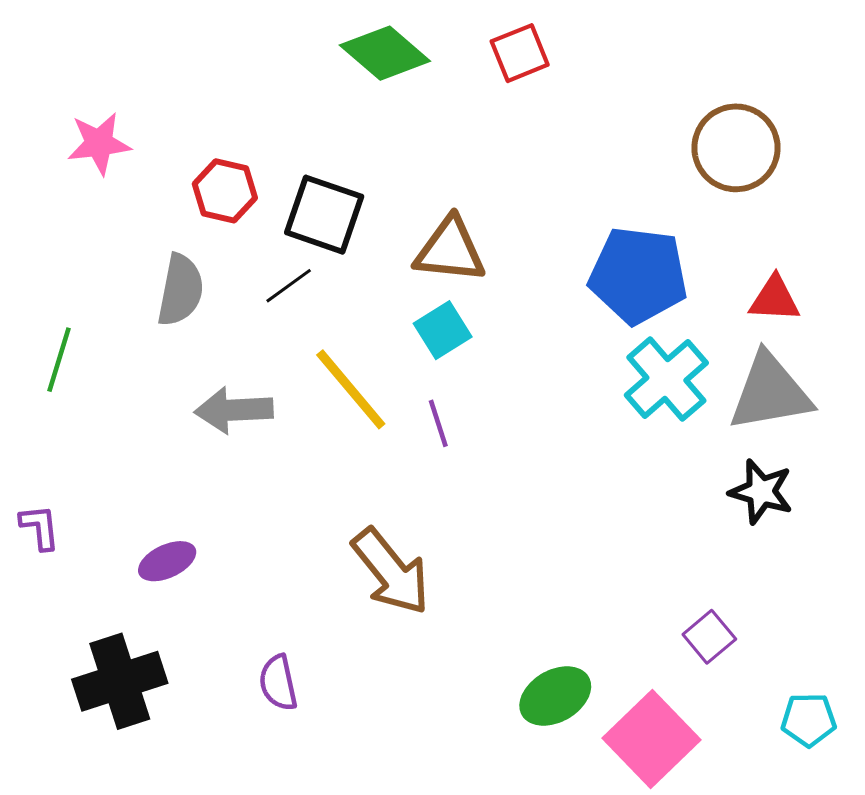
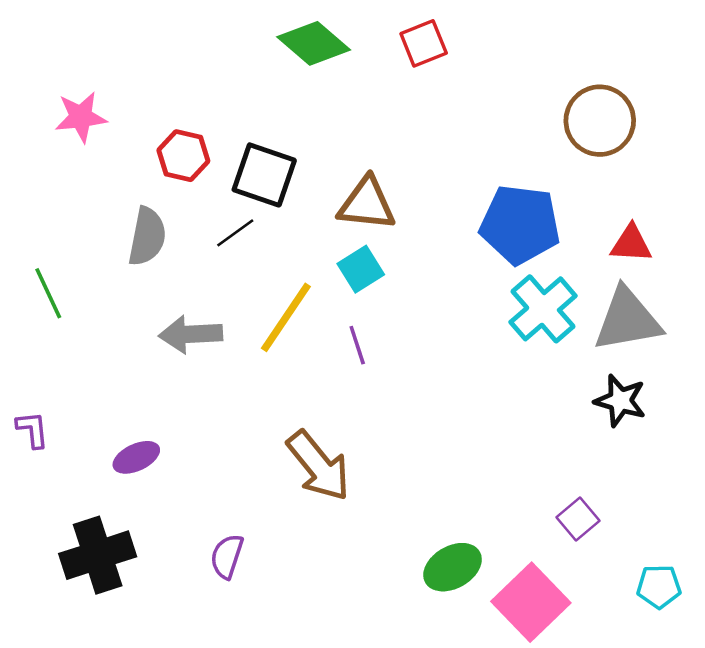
green line: (59, 360) -> (48, 293), turned -42
yellow line: (351, 389) -> (286, 317), turned 74
purple semicircle: (278, 683) -> (227, 556), turned 30

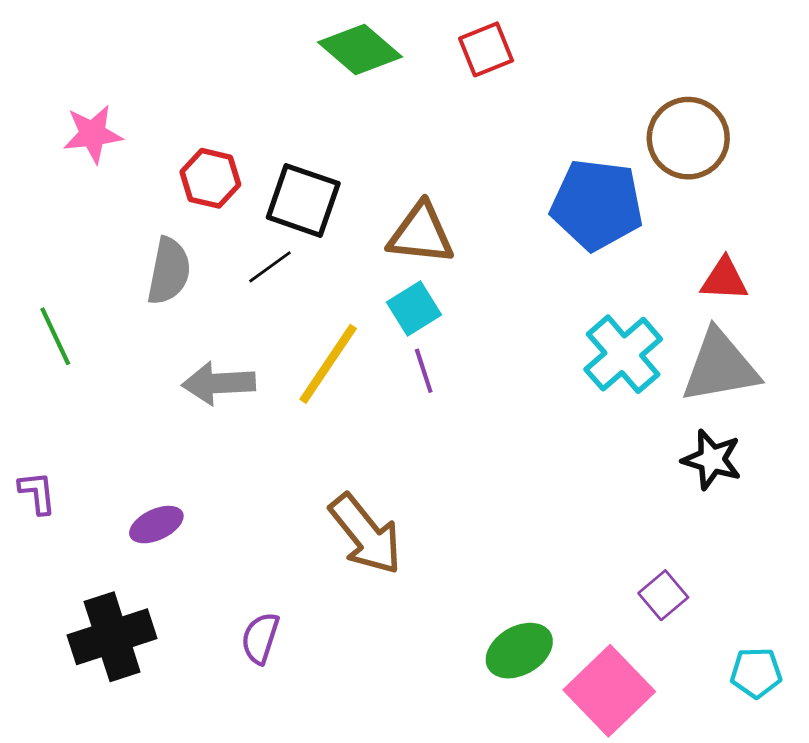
blue pentagon: (520, 224) -> (597, 205), moved
purple line: (357, 345) -> (424, 371), moved

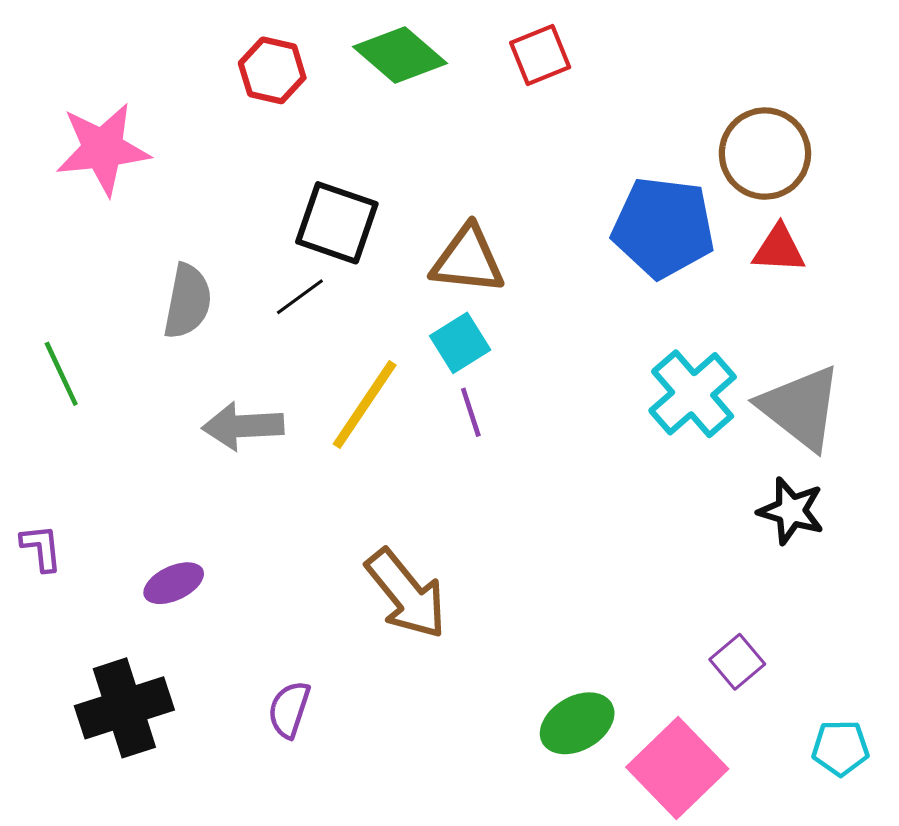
pink star: (93, 134) -> (103, 149), size x1.4
red hexagon: (210, 178) -> (272, 70), moved
red triangle: (724, 279) -> (779, 249), moved
gray triangle: (720, 367) -> (800, 408), turned 48

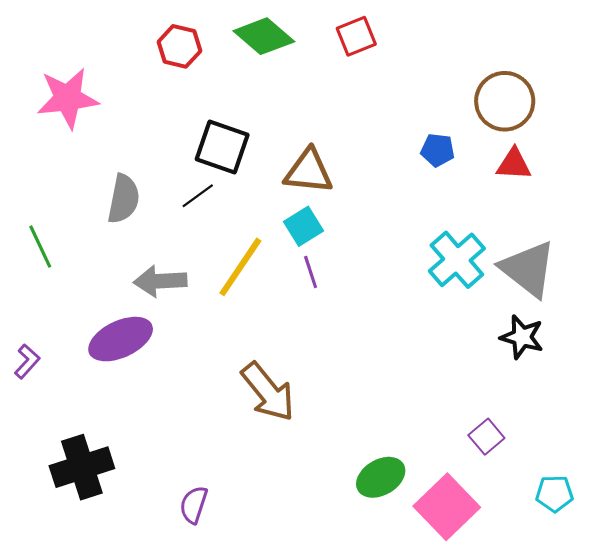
blue pentagon: (663, 227) -> (438, 150), size x0.5
purple L-shape: (41, 548) -> (27, 361), turned 48
purple ellipse: (174, 583) -> (121, 339), moved, size x1.6
purple semicircle: (289, 709) -> (194, 505), moved

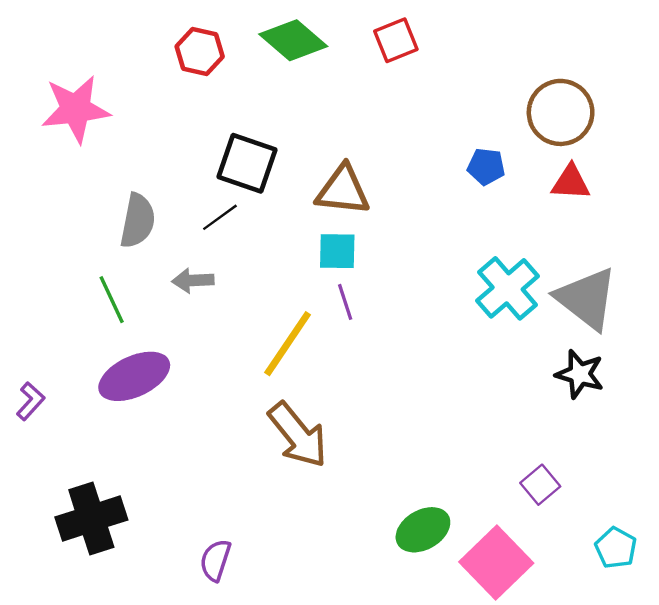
cyan square: (303, 226) -> (337, 251), turned 33
green line: (40, 247) -> (112, 300), moved
yellow line: (240, 267) -> (288, 344), moved
gray arrow: (160, 281) -> (193, 281), moved, size x0.7
cyan pentagon: (554, 494) -> (616, 548), turned 30

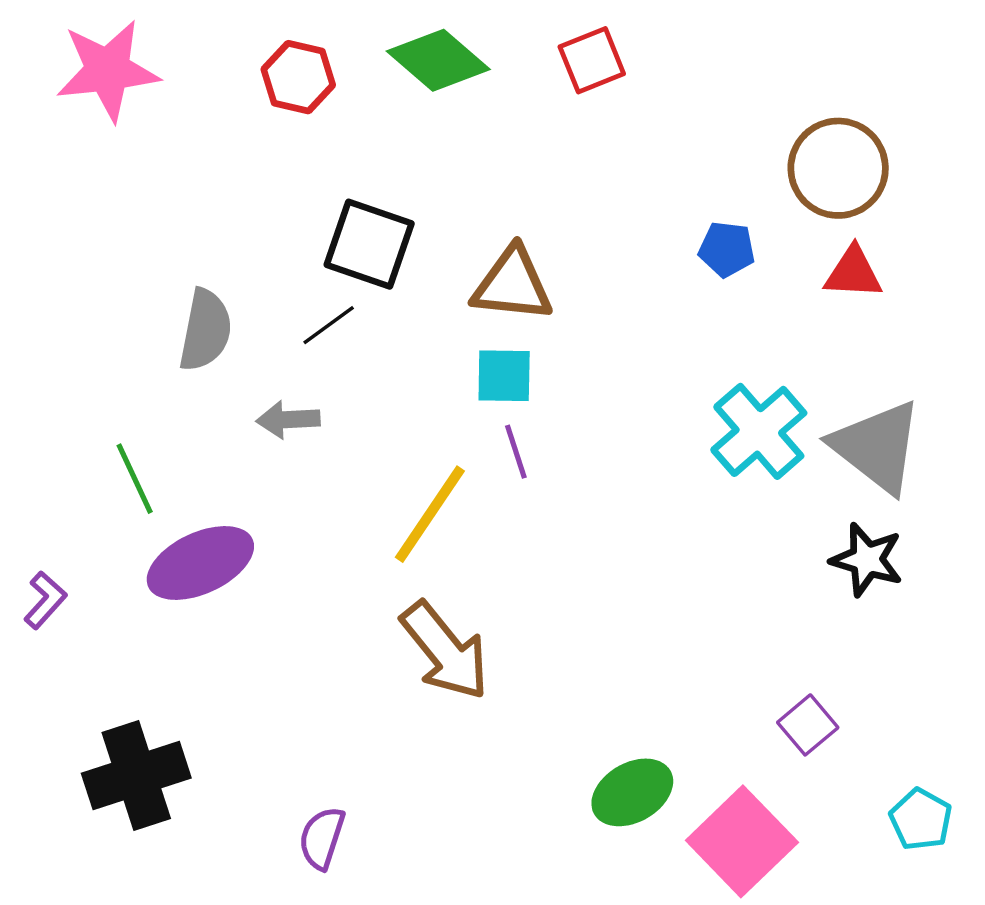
pink star: (76, 109) -> (108, 70), moved
green line: (112, 300) -> (135, 479), moved

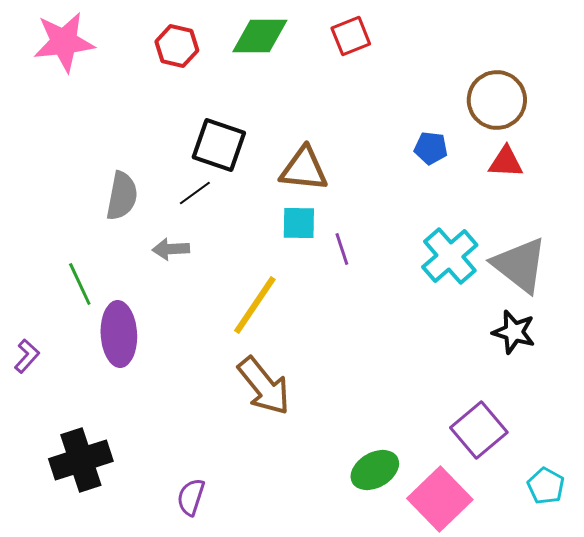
green diamond: (438, 60) -> (260, 36), turned -40
purple line: (516, 452) -> (342, 249), moved
purple ellipse: (200, 563) -> (119, 334), turned -68
purple square: (808, 725) -> (479, 430), size x1.6

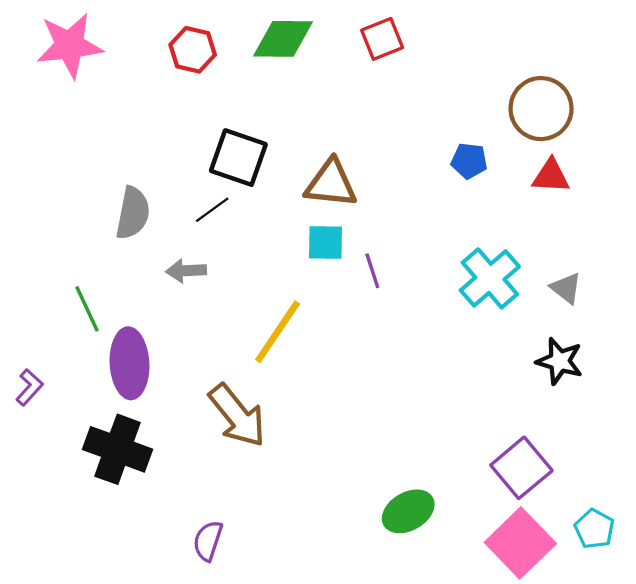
gray triangle: (520, 265) -> (566, 288), size x0.5
brown arrow: (264, 386) -> (237, 416), moved
black cross: (81, 460) -> (118, 449), moved, turned 38
pink square: (440, 499) -> (520, 543), moved

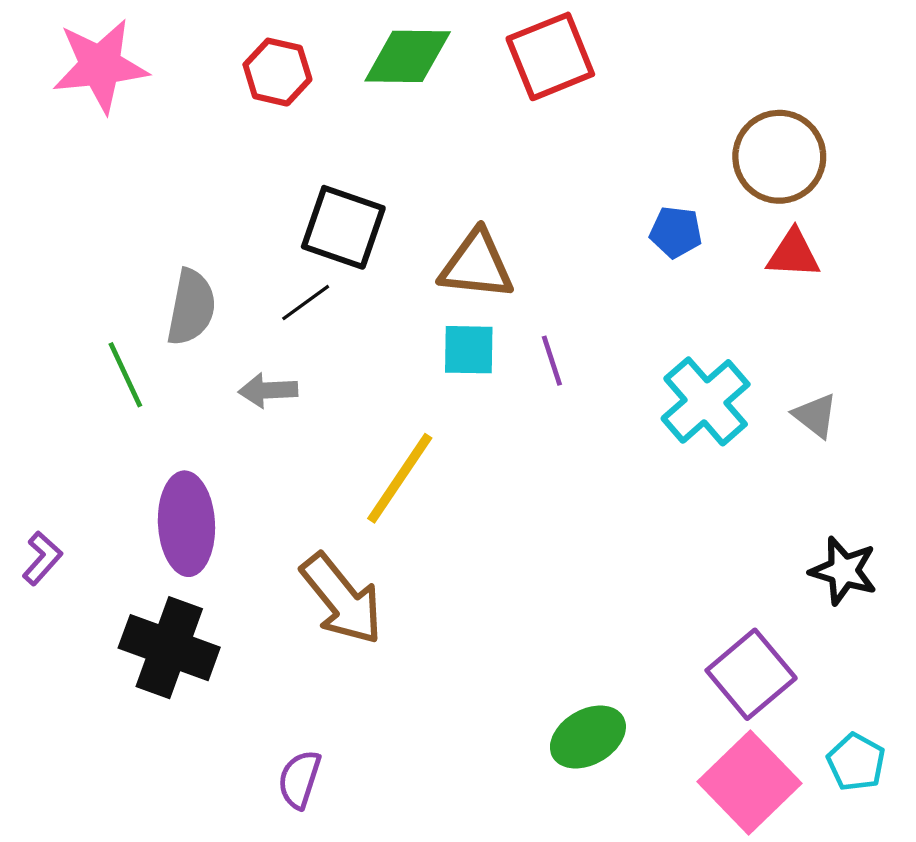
red square: (382, 39) -> (550, 56), size x1.4
purple line: (372, 271) -> (552, 361), moved
green line: (87, 309) -> (125, 375), moved
black star: (560, 361) -> (844, 571), moved

